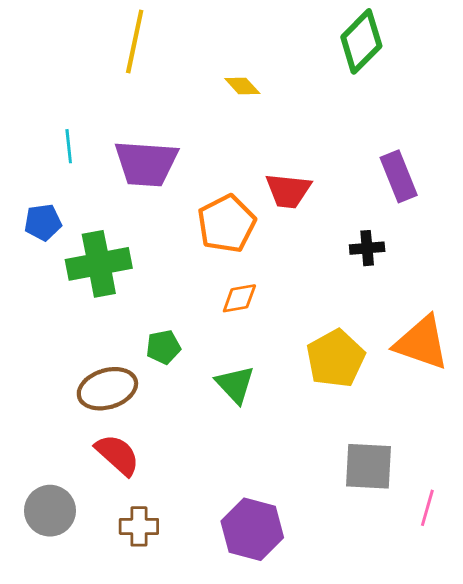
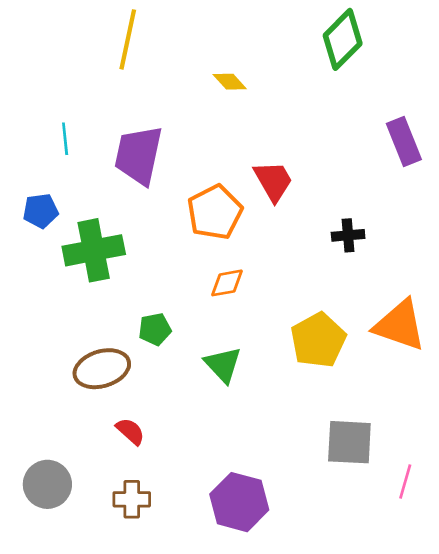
purple trapezoid: (146, 163) -> (139, 155), turned 98
purple rectangle: (399, 176) -> (404, 141), moved
red trapezoid: (288, 191) -> (273, 181), turned -126
red semicircle: (117, 455) -> (130, 431), moved, size x0.7

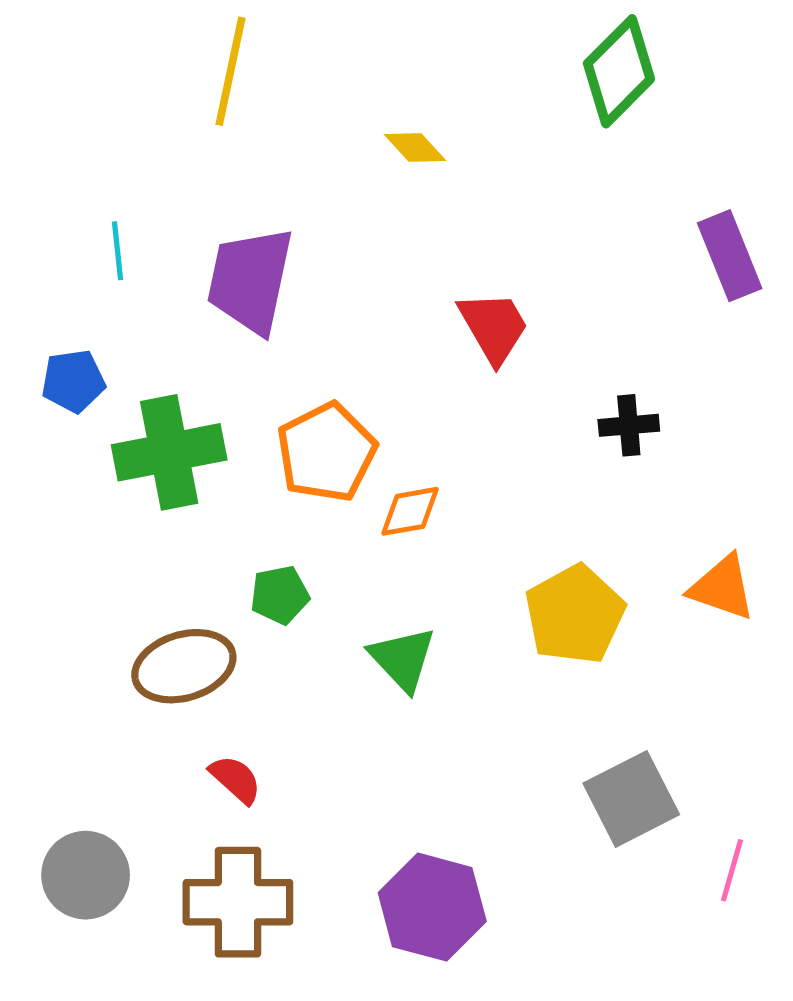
orange pentagon: (215, 212) -> (326, 452), moved
orange triangle: (400, 325) -> (722, 588), size x0.7
gray square: (349, 442) -> (631, 799), turned -30
brown cross: (132, 499) -> (238, 902), size x1.6

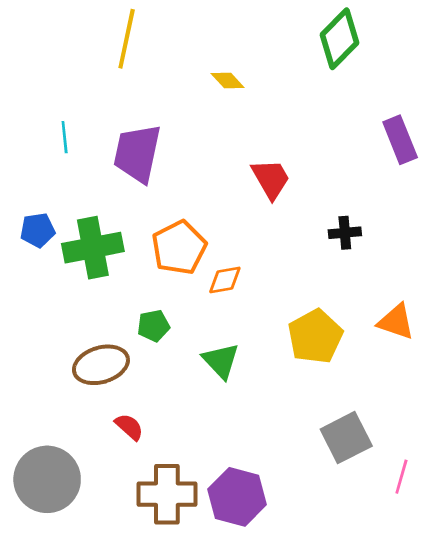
blue pentagon: (73, 381) -> (38, 230), moved
gray circle: (86, 875) -> (47, 479), size x1.4
brown cross: (238, 902) -> (167, 494), moved

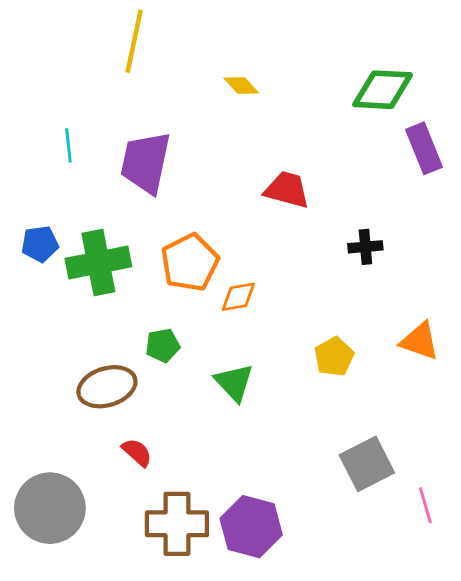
green diamond: (339, 39) -> (383, 90), moved, turned 48
red trapezoid: (271, 179) -> (287, 190), turned -45
yellow pentagon: (315, 337) -> (334, 357), size x0.7
pink line: (401, 477) -> (425, 505), turned -32

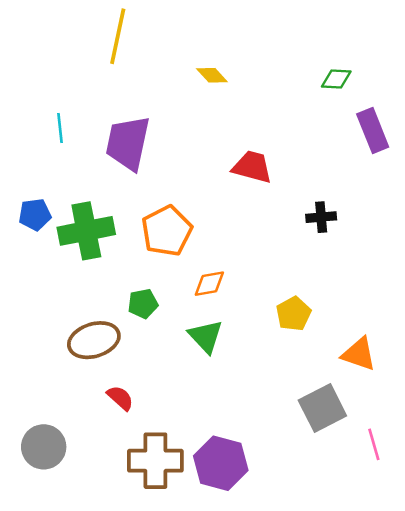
green diamond: (383, 90) -> (336, 79), size x0.6
orange diamond: (238, 297) -> (209, 284), moved
orange triangle: (420, 341) -> (359, 354), moved
gray circle: (50, 508) -> (44, 447), size x0.7

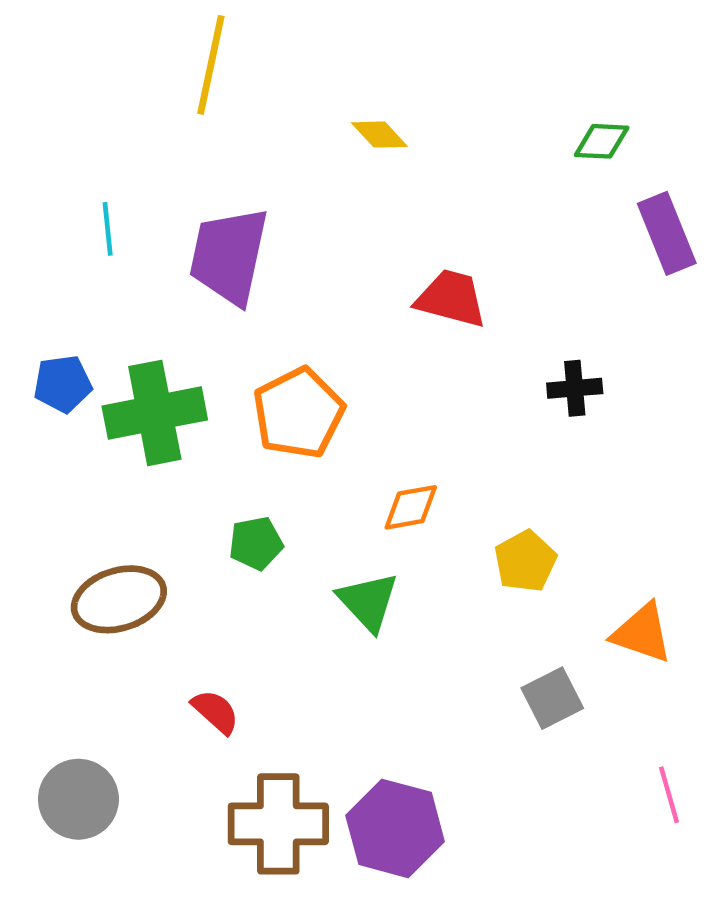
orange diamond: (209, 284) -> (411, 507), moved
brown ellipse: (94, 340) -> (119, 599), moved
gray square: (322, 408) -> (552, 698), moved, size x0.7

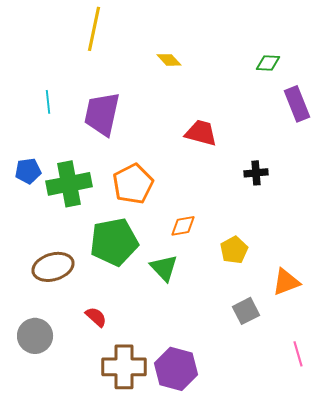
green pentagon: (256, 543) -> (114, 242), size x2.0
orange triangle: (642, 633) -> (286, 282), turned -40
gray circle: (78, 799) -> (35, 336), moved

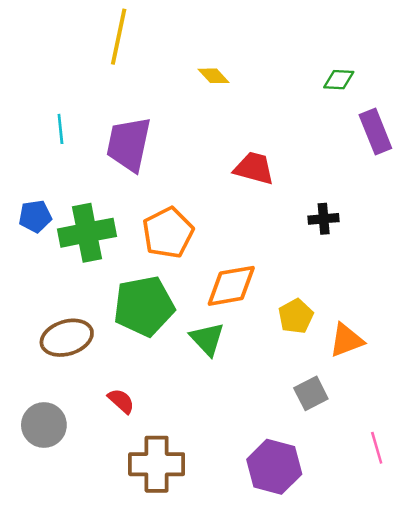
orange diamond: (183, 226) -> (231, 286), size x1.6
orange triangle: (286, 282) -> (346, 340), moved
purple hexagon: (176, 369) -> (274, 467), moved

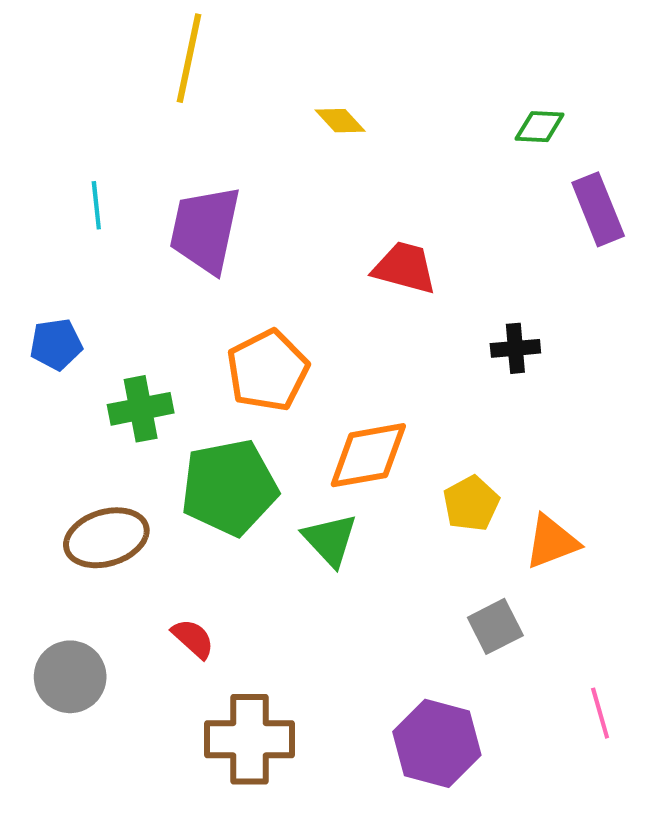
green cross: (87, 233) -> (141, 409), moved, size x0.7

